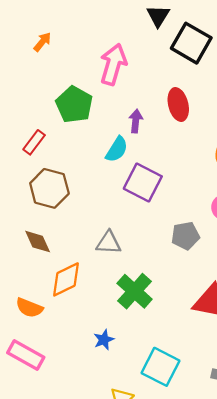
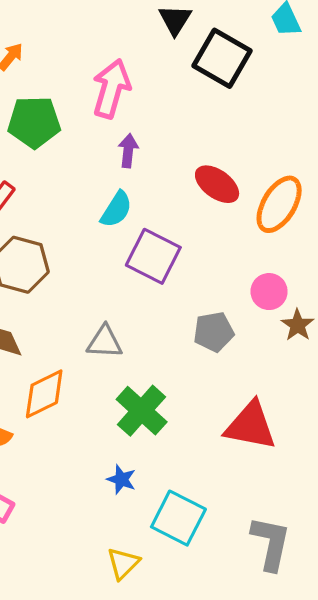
green pentagon: (74, 104) -> (34, 122), moved, turned -30
red ellipse: (178, 104) -> (217, 184), moved, turned -40
purple arrow: (136, 121) -> (128, 151), moved
blue star: (104, 340) -> (121, 479), moved, turned -30

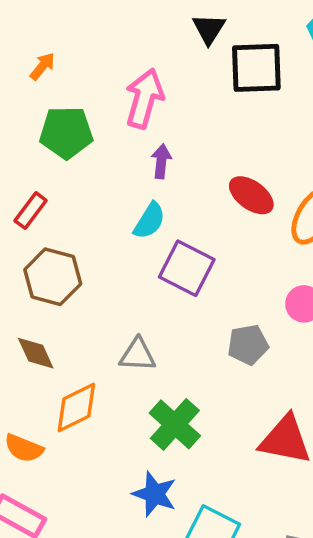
black square: (222, 58) -> (256, 68), turned -32
blue star: (121, 479) -> (155, 494), size x1.5

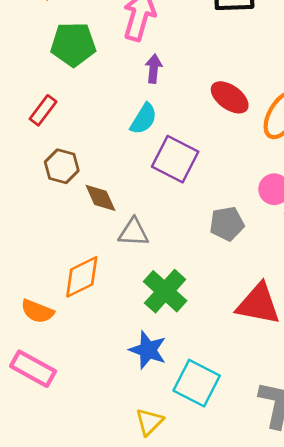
brown hexagon: (53, 277) -> (62, 166), size x0.7
brown diamond: (36, 353) -> (100, 198), moved

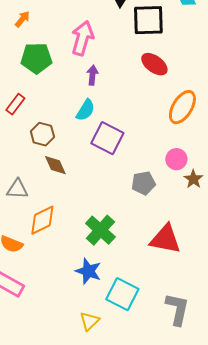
red ellipse: (230, 97) -> (154, 64), moved
brown hexagon: (62, 166) -> (42, 134), moved
gray triangle: (134, 232) -> (17, 189), moved

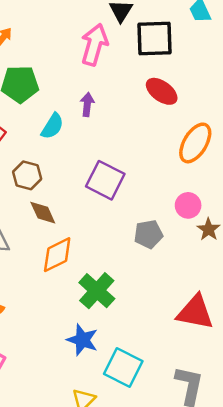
pink arrow: (82, 38) -> (94, 45), moved
cyan semicircle: (85, 110) -> (52, 126), moved
orange diamond: (42, 220) -> (57, 255), moved
red triangle: (165, 239) -> (195, 312), moved

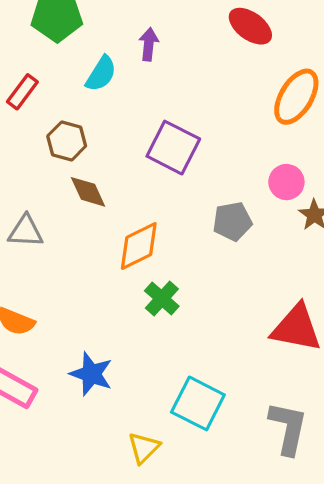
orange diamond: (57, 255) -> (139, 246), moved
green cross: (97, 291) -> (162, 298), size x0.7
blue star: (82, 340) -> (91, 374), moved

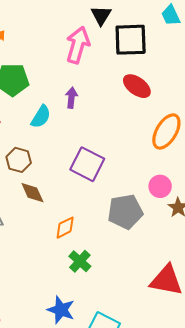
gray pentagon: (232, 221) -> (125, 212), size x1.4
orange diamond: (139, 246) -> (65, 228), size x0.7
blue star: (91, 374) -> (61, 310), moved

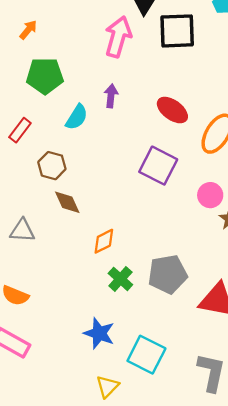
red ellipse: (137, 86) -> (172, 110), moved
purple square: (87, 164) -> (158, 166), moved
gray pentagon: (125, 212) -> (168, 274), moved

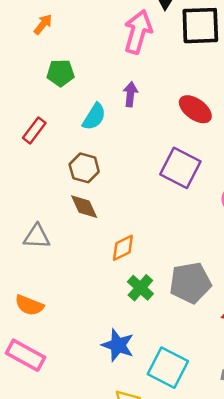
green pentagon: (45, 76) -> (60, 73), size x0.7
brown hexagon: (52, 166) -> (84, 168), moved

